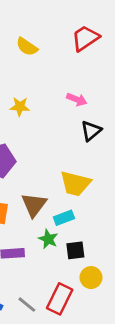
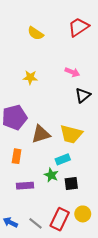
brown triangle: (34, 205) -> (41, 134), moved, turned 36
yellow circle: (91, 278) -> (83, 214), moved

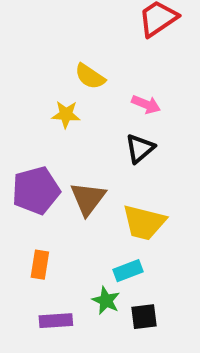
yellow semicircle: (35, 33) -> (90, 76), moved
black triangle: (83, 95) -> (140, 148), moved
brown triangle: (41, 134) -> (88, 199), moved, turned -36

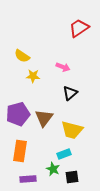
yellow semicircle: (90, 76) -> (22, 56), moved
pink arrow: (146, 104) -> (63, 67), moved
orange rectangle: (40, 265) -> (20, 151), size x1.5

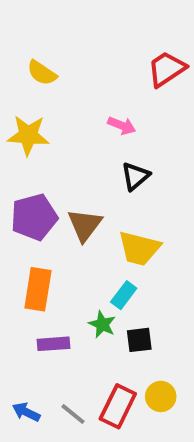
red trapezoid: (79, 28) -> (167, 69), moved
yellow semicircle: (22, 56) -> (42, 73), moved
yellow star: (33, 76) -> (28, 135), moved, size x1.5
cyan rectangle: (64, 154) -> (124, 295), turned -32

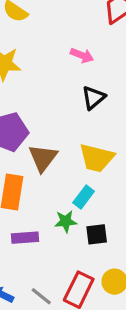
brown triangle: (85, 225) -> (43, 158), moved
green star: (102, 324) -> (66, 221), turned -30

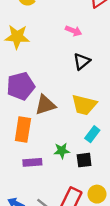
brown triangle: (43, 158) -> (45, 105), turned 35
cyan rectangle: (84, 197) -> (92, 134), moved

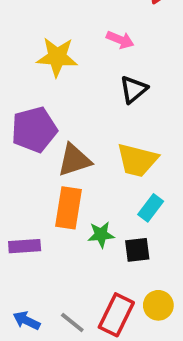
yellow star: (17, 37) -> (57, 57), moved
orange rectangle: (23, 130) -> (69, 208), moved
purple rectangle: (32, 162) -> (25, 246), moved

